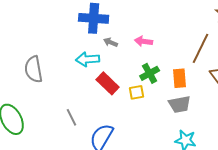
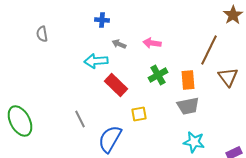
blue cross: (94, 18) -> (102, 20), size x0.5
gray semicircle: (34, 69) -> (42, 34), moved, size x0.6
yellow square: (137, 92) -> (139, 114), moved

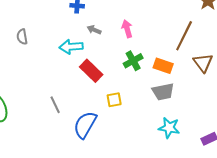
gray semicircle: (42, 34) -> (22, 37), moved
pink arrow: (152, 43) -> (127, 29), turned 66
orange rectangle: (188, 80) -> (163, 66), turned -66

